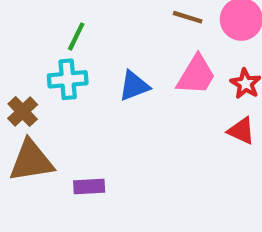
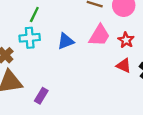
purple rectangle: (89, 187) -> (41, 96), turned -56

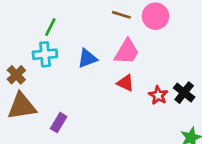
red star: (126, 40) -> (158, 95), moved
red triangle: (124, 66) -> (125, 83), moved

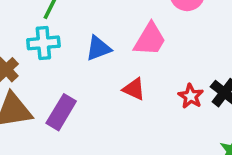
red triangle: (125, 83) -> (134, 89), moved
purple rectangle: (59, 123) -> (61, 112), moved, size x1.4

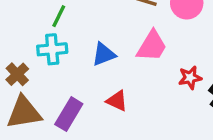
red triangle: (134, 89) -> (117, 101), moved
red star: (191, 96) -> (190, 78), moved, turned 30

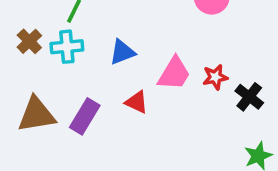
pink trapezoid: (152, 46) -> (174, 74), moved
brown cross: (17, 74) -> (29, 41), moved

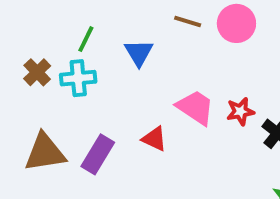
blue triangle: (122, 52) -> (139, 53), moved, turned -40
pink trapezoid: (174, 74) -> (195, 107), turned -87

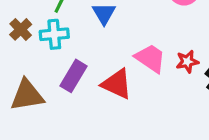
red triangle: (154, 139) -> (117, 84), size x1.5
purple rectangle: (98, 154) -> (74, 76), moved

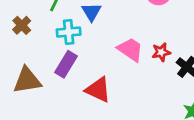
cyan cross: (54, 34) -> (69, 32), moved
red triangle: (117, 84) -> (98, 90), moved

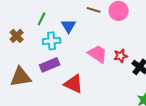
purple rectangle: (66, 64) -> (50, 65), turned 36

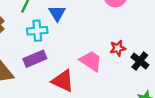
pink trapezoid: (98, 54) -> (91, 61), moved

